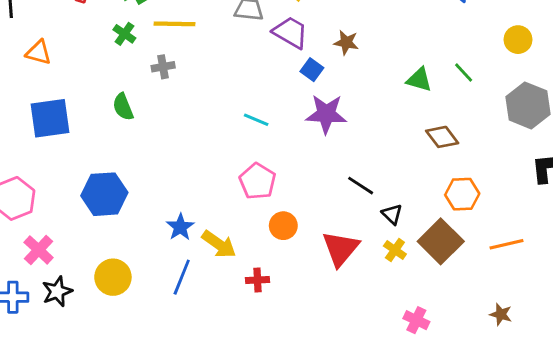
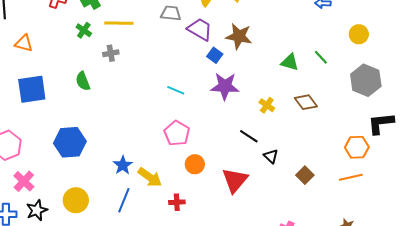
brown star: (346, 42) -> (239, 36), size x1.5
orange hexagon: (462, 194) -> (357, 147), moved
brown square: (441, 241) -> (305, 175), size x0.6
yellow cross: (395, 250) -> (267, 105), moved

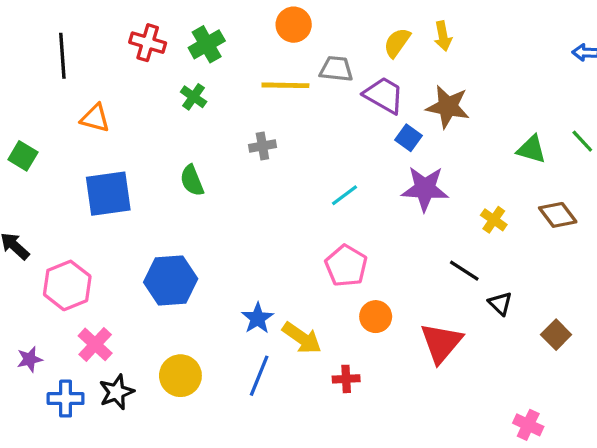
yellow line: (119, 23) -> (285, 85), moved
gray cross: (111, 53) -> (262, 146), moved
cyan line: (176, 90) -> (344, 195), turned -60

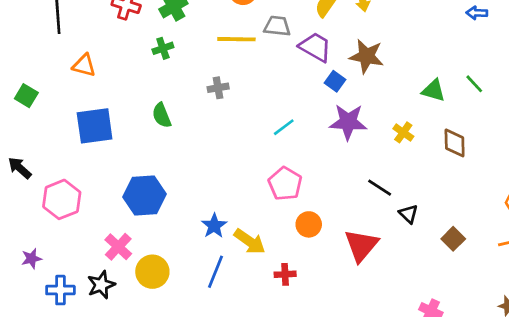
green cross: (194, 97) -> (163, 48), turned 36
brown diamond: (558, 215) -> (455, 143), turned 36
yellow cross: (494, 220) -> (403, 132), moved
pink cross: (95, 344) -> (118, 247), moved

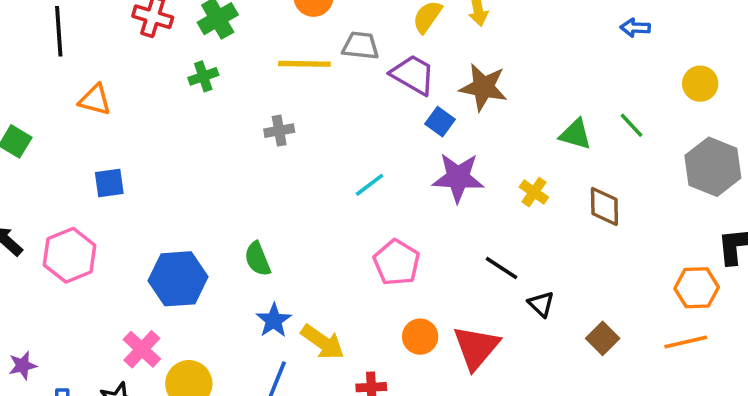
green semicircle: (162, 115) -> (257, 259), moved
blue square: (95, 126) -> (109, 183), size x0.6
pink pentagon: (285, 184) -> (397, 263), moved
pink hexagon: (62, 199) -> (70, 255), moved
orange circle: (309, 224) -> (420, 337), moved

